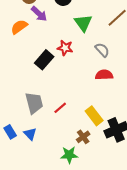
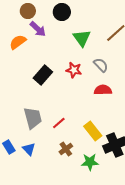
red star: (65, 48) -> (74, 70), moved
brown cross: (83, 137) -> (66, 149), moved
green star: (69, 155) -> (90, 162), moved

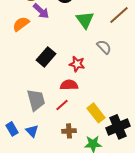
red star: (74, 70) -> (77, 64), moved
red semicircle: (103, 90) -> (69, 85), moved
brown cross: (66, 149) -> (69, 131), turned 32

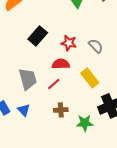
gray semicircle: (104, 47) -> (96, 46), moved
yellow rectangle: (96, 113) -> (90, 78), moved

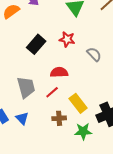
red star: (69, 43) -> (67, 39), moved
yellow rectangle: (90, 78) -> (78, 103), moved

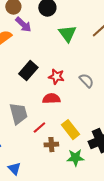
red star: (67, 39) -> (56, 77), moved
red line: (52, 92) -> (39, 128), moved
blue triangle: (22, 118) -> (14, 169), moved

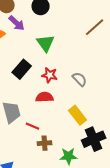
green triangle: (67, 34) -> (46, 43), moved
red line: (39, 128) -> (33, 126), turned 64
yellow rectangle: (70, 130) -> (78, 115), moved

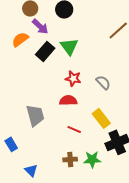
black rectangle: (22, 69) -> (45, 51), moved
red line: (33, 126) -> (74, 129), moved
brown cross: (45, 143) -> (70, 159), moved

